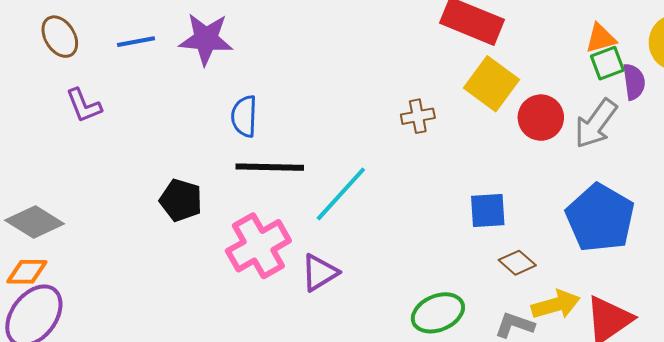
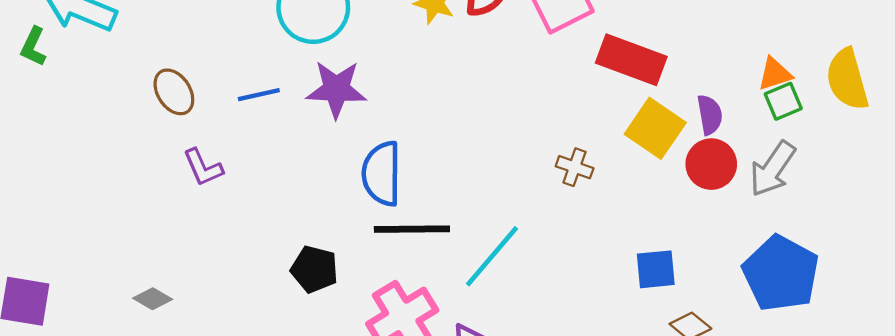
purple semicircle: (634, 82) -> (710, 115), moved
blue semicircle: (244, 116) -> (382, 174), size x1.4
brown cross: (418, 116) -> (575, 167), turned 32
gray diamond: (35, 222) -> (153, 299), size x0.6

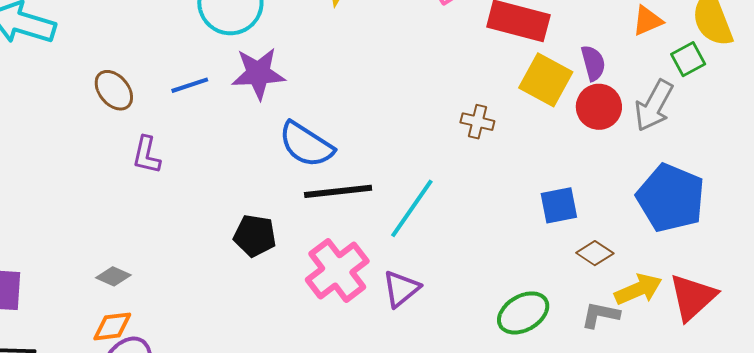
green square: (783, 101) -> (688, 59), moved
purple L-shape: (203, 167) -> (146, 155), turned 42
blue semicircle: (382, 174) -> (306, 145), turned -52

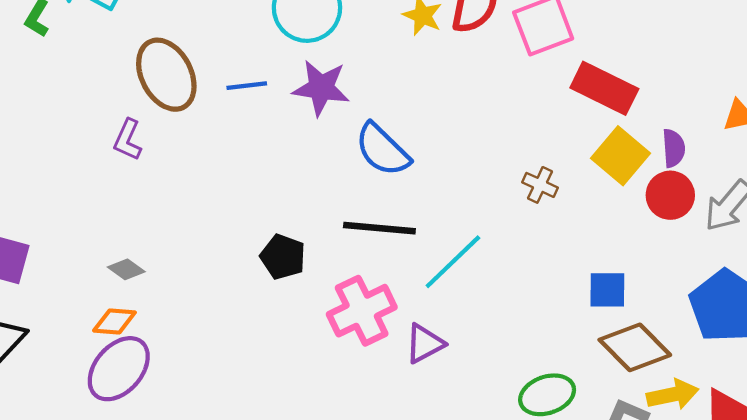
brown ellipse: (114, 90) -> (166, 75), size x1.6
blue semicircle: (306, 145) -> (382, 150), moved
purple L-shape: (146, 155) -> (128, 140), moved
brown diamond: (595, 253) -> (635, 347), size x1.8

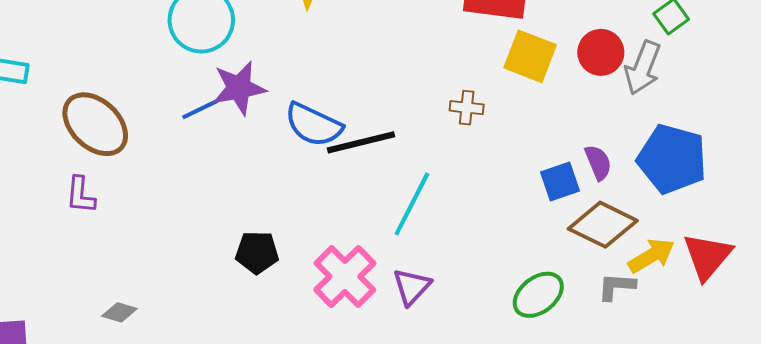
blue line: (247, 86) -> (200, 109), moved
purple semicircle: (674, 148) -> (598, 162), moved
red circle: (670, 195) -> (601, 52), moved
black line: (379, 228) -> (361, 142), moved

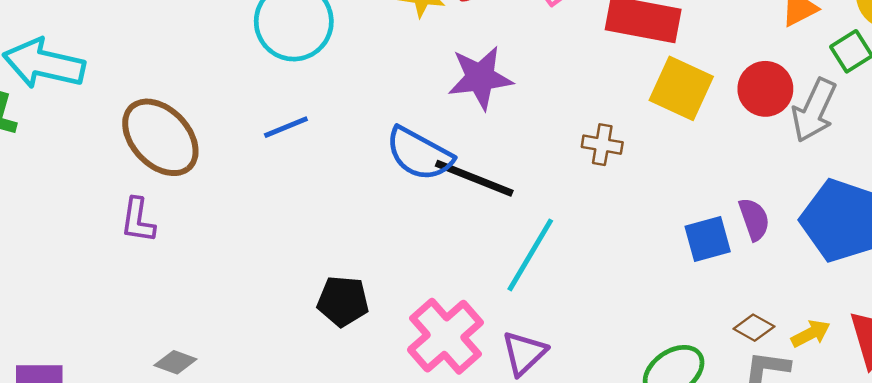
purple star: (239, 88) -> (480, 78), moved
black line: (361, 142) -> (474, 178), turned 32
brown diamond: (603, 225) -> (754, 328), moved, size x0.5
yellow arrow: (651, 256) -> (811, 334), size x0.7

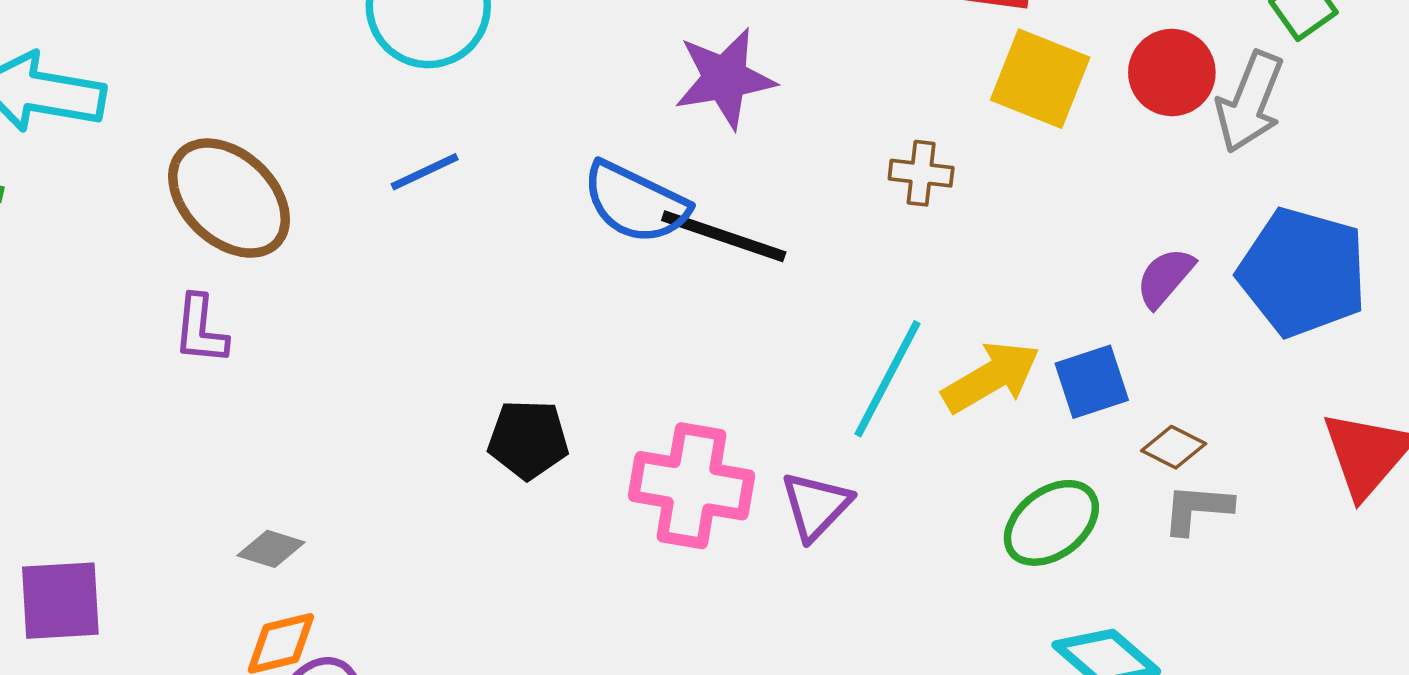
purple semicircle: (754, 219) -> (1165, 277), turned -117
blue square: (708, 239) -> (1092, 382), moved
cyan line: (530, 255) -> (887, 379), moved
yellow arrow: (811, 334) -> (991, 377), moved, size x1.6
pink cross: (445, 336) -> (691, 486), turned -36

